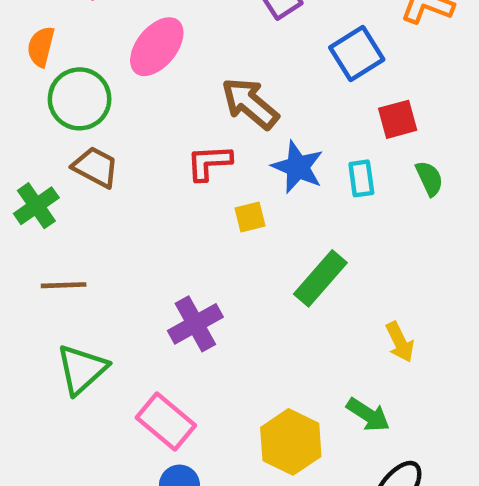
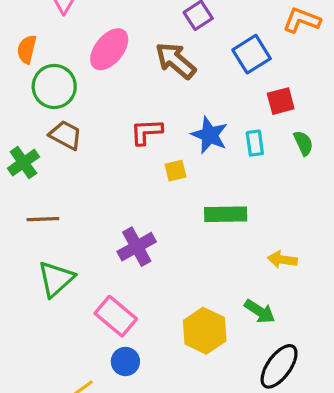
brown arrow: (250, 103) -> (176, 61), moved
green rectangle: (320, 278) -> (226, 214), turned 48
yellow arrow: (400, 342) -> (282, 260), turned 124

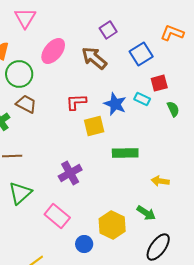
cyan rectangle: (255, 143) -> (142, 99), moved, turned -56
yellow square: (176, 171) -> (94, 126), size x1.5
blue circle: (125, 361) -> (84, 244), moved

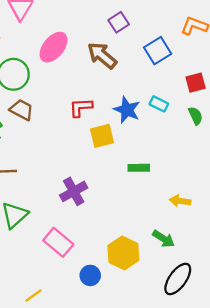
red square: (159, 83) -> (196, 83), moved
green rectangle: (125, 153) -> (139, 168), size x0.7

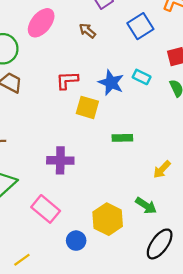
brown arrow: (102, 55) -> (87, 31), size x0.6
yellow square: (102, 136) -> (87, 107), turned 30
purple cross: (74, 191) -> (60, 160), turned 30
yellow arrow: (180, 201) -> (162, 169), turned -54

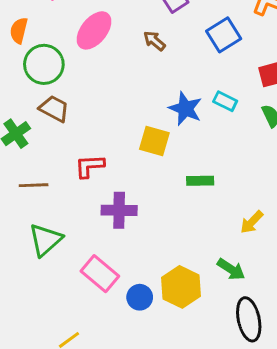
red L-shape: (67, 80) -> (90, 166), moved
blue circle: (76, 241) -> (140, 297), moved
black ellipse: (160, 244) -> (249, 319), turned -48

